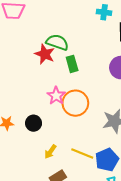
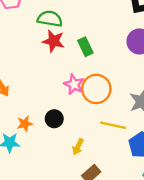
green semicircle: (57, 42) -> (50, 19), moved
yellow line: (82, 154) -> (113, 125), moved

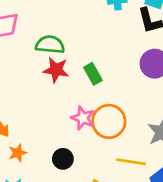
orange star: (25, 124) -> (18, 153), moved

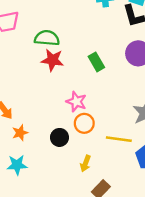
green rectangle: (93, 74) -> (96, 62), moved
orange circle: (109, 121) -> (84, 123), moved, size x0.7

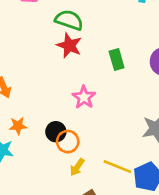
orange circle: (84, 123) -> (68, 142), moved
orange star: (20, 133) -> (18, 126), moved
yellow line: (119, 139) -> (117, 167), moved

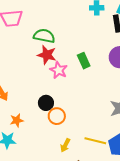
pink star: (84, 97) -> (59, 70), moved
black circle: (56, 132) -> (46, 103), moved
orange circle: (68, 142) -> (57, 116), moved

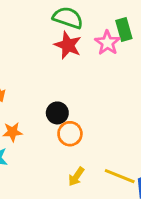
green rectangle: (84, 61) -> (124, 29), moved
pink star: (59, 70) -> (107, 43), moved

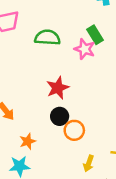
red star: (68, 45) -> (58, 88), moved, turned -30

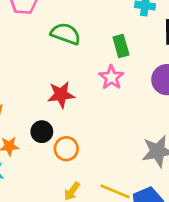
pink star: (85, 49) -> (111, 77), moved
black circle: (60, 116) -> (42, 132), moved

